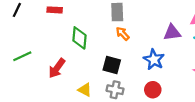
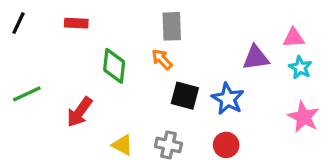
orange arrow: (123, 34) -> (162, 59), moved
black square: (112, 65) -> (185, 96), moved

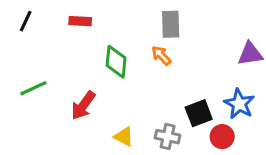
black square: (185, 96) -> (199, 113), moved, turned -36
blue star: (228, 99) -> (239, 104), moved

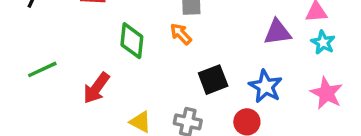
black square: (199, 113) -> (213, 80), moved

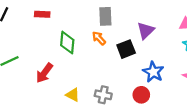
purple triangle: (277, 32) -> (146, 31), moved, turned -36
black square: (213, 80) -> (126, 49), moved

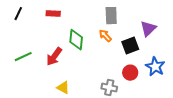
red arrow: (44, 73) -> (54, 57), moved
yellow triangle: (73, 95) -> (63, 88), moved
red circle: (141, 95) -> (130, 73), moved

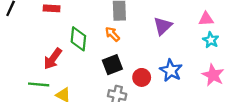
black square: (130, 46) -> (112, 65), moved
green line: (23, 57) -> (39, 84), moved, turned 30

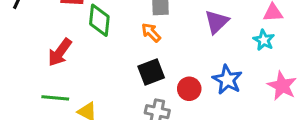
green diamond: (78, 39) -> (99, 20), moved
cyan star: (211, 40) -> (264, 40), moved
red arrow: (53, 59) -> (60, 52), moved

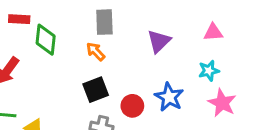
cyan star: (264, 40) -> (209, 71), moved, turned 30

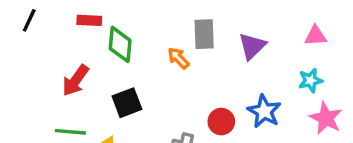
gray rectangle: (104, 22) -> (204, 34), moved
black square: (96, 90) -> (127, 103), moved

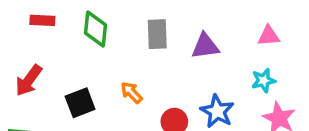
green diamond: (120, 44) -> (95, 29), moved
purple triangle: (252, 46) -> (205, 46), turned 36
orange arrow: (178, 58) -> (131, 92), moved

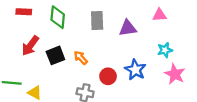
pink triangle: (269, 36) -> (159, 15), moved
red arrow: (29, 80) -> (30, 46), moved
black square: (80, 103) -> (55, 55), moved

